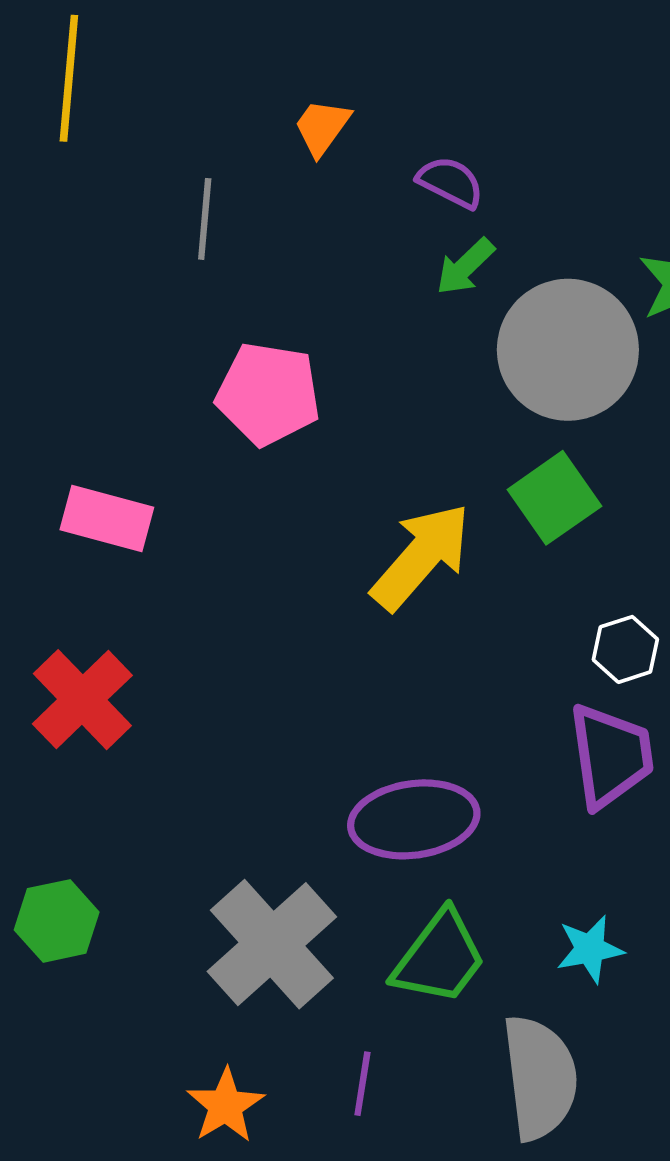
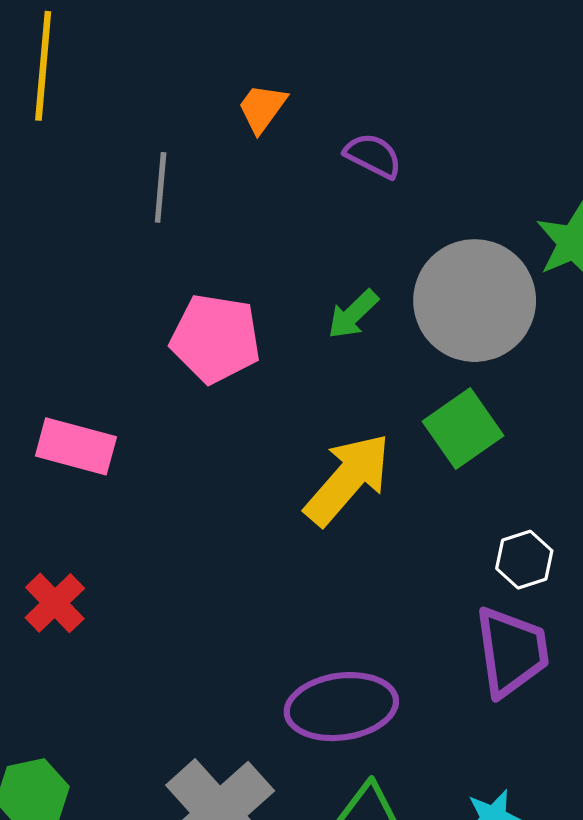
green arrow: (465, 267) -> (353, 314), moved
red cross: (82, 700) -> (55, 603), size x0.7

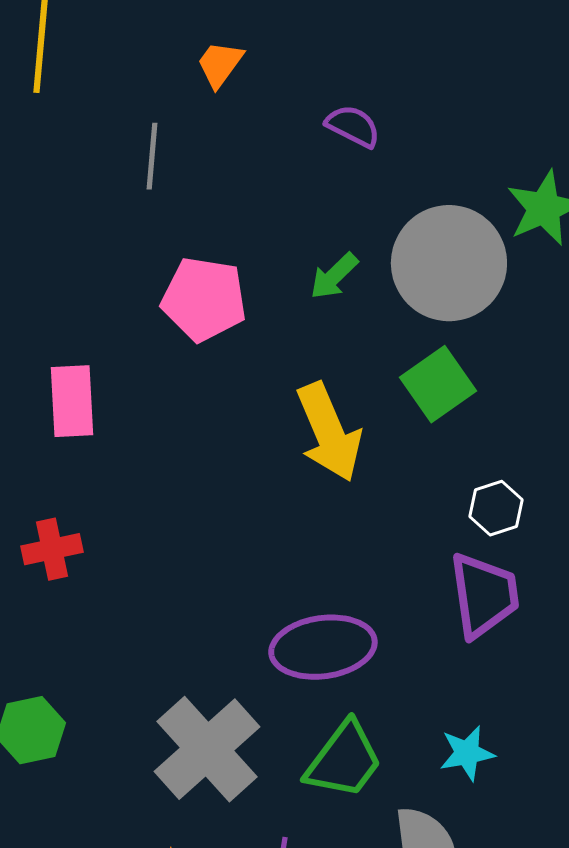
orange trapezoid: (262, 108) -> (220, 64), moved
pink rectangle: (76, 446) -> (72, 401), turned 72
yellow arrow: (348, 479) -> (329, 432), turned 116
red cross: (55, 603) -> (52, 549), turned 32

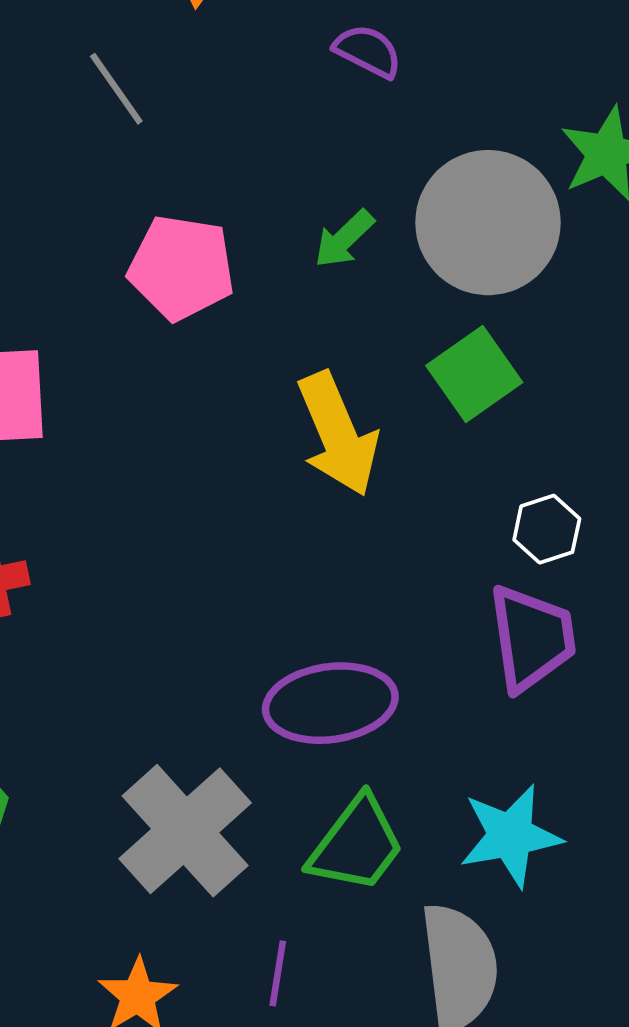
gray line: (152, 156) -> (116, 89), turned -40
cyan star: (467, 753) -> (511, 836), size x1.5

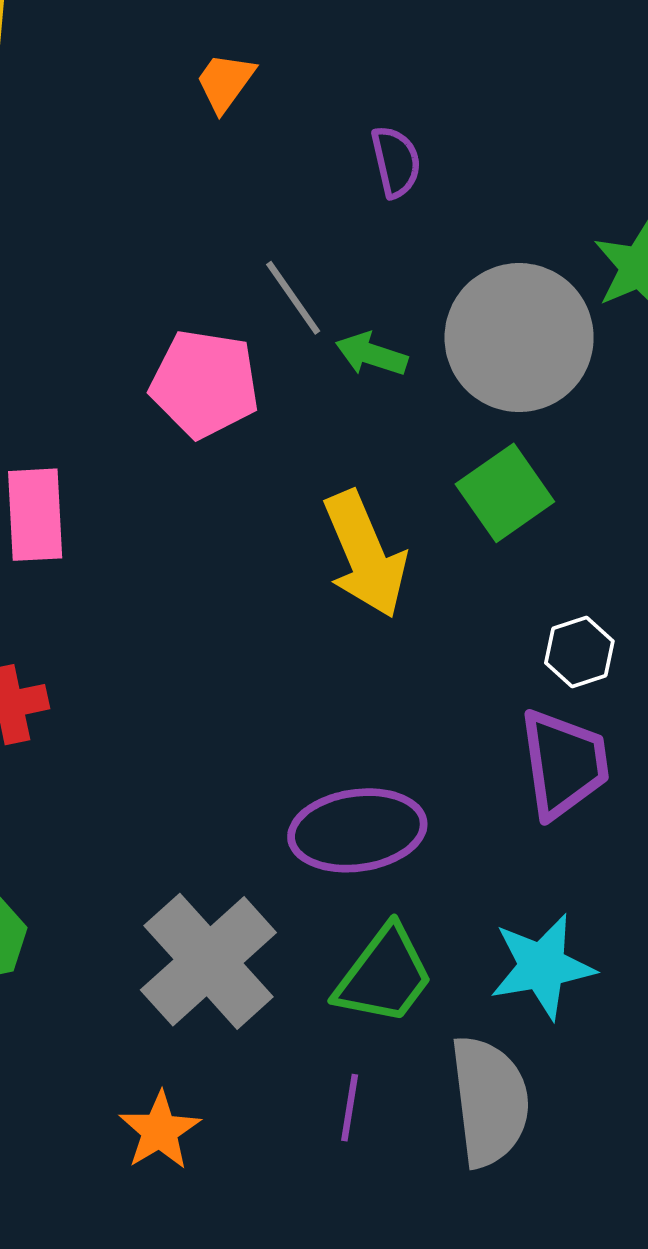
purple semicircle: (368, 51) -> (396, 162), turned 50
gray line: (116, 89) -> (293, 298), moved
green arrow: (344, 239) -> (371, 354), turned 62
purple line: (278, 973) -> (350, 1108), moved

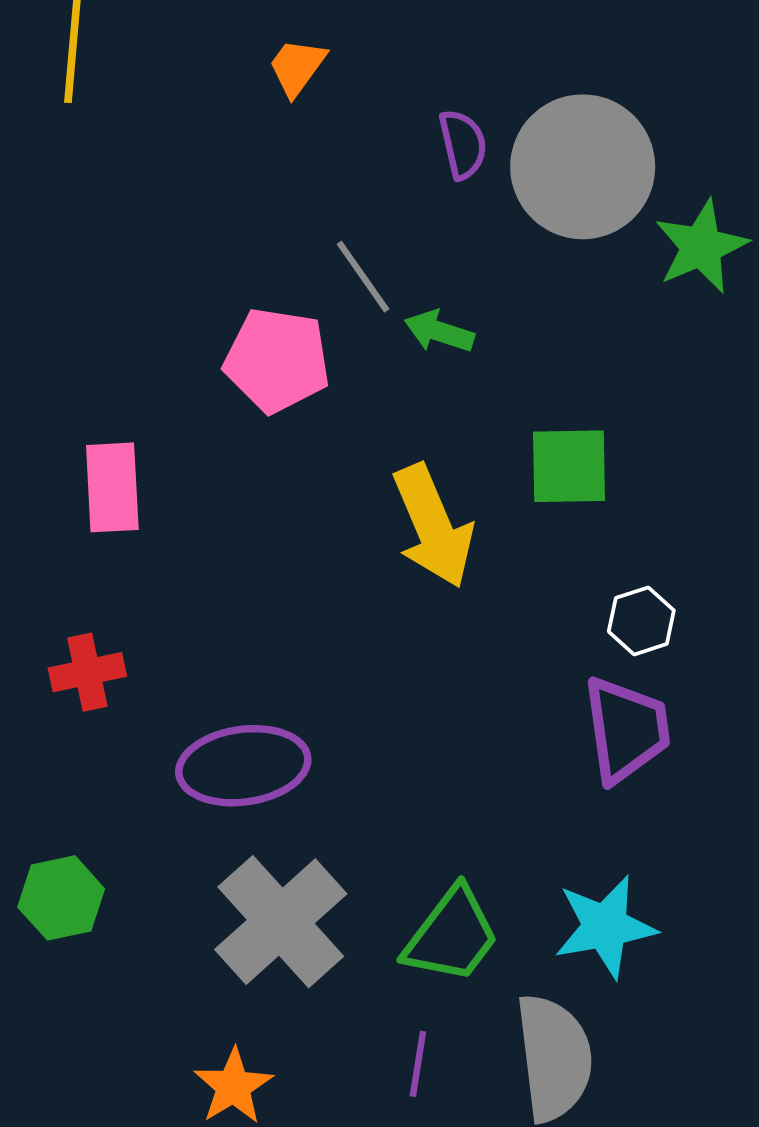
gray circle: (519, 338) -> (583, 167), moved
green square: (505, 493) -> (569, 466), turned 34
purple ellipse: (357, 830) -> (243, 766), moved

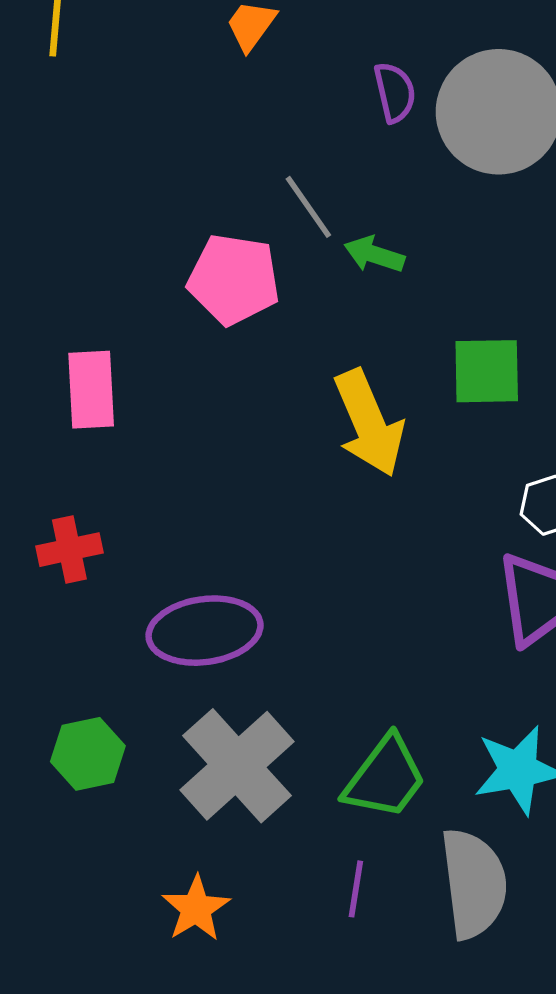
green hexagon: (61, 898) -> (88, 754), moved

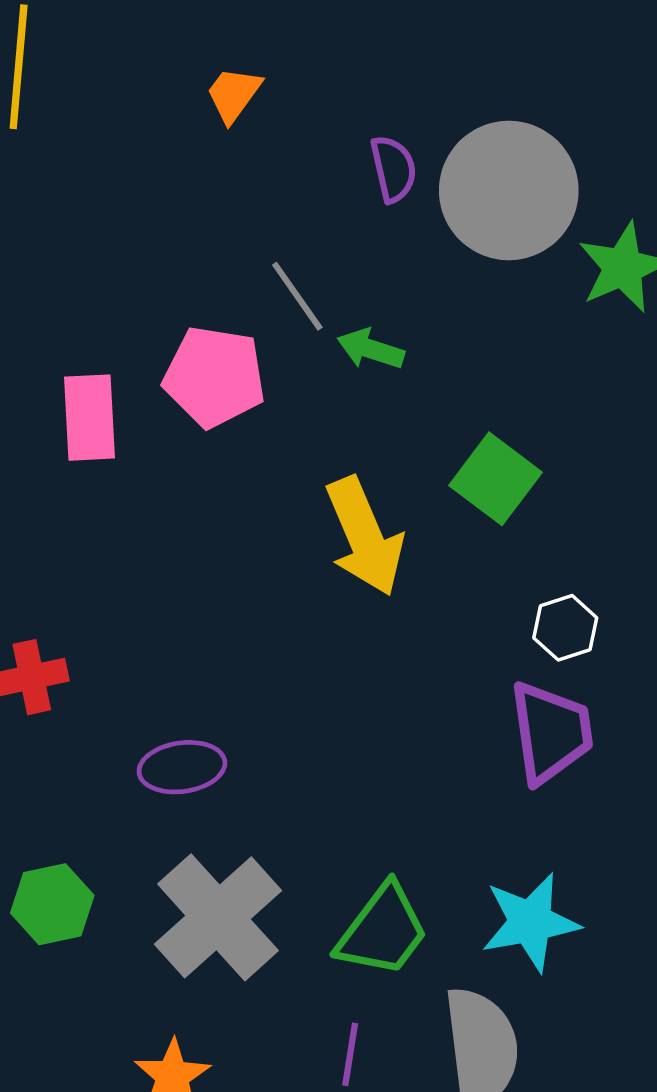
green square: (487, 371) -> (496, 479), turned 38
pink rectangle: (91, 390) -> (89, 418), moved
purple ellipse: (205, 631) -> (182, 767), size x0.7

